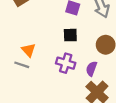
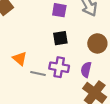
gray line: (22, 65) -> (38, 74), moved

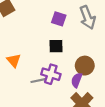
brown circle: (97, 43) -> (85, 66), moved
gray line: (38, 74) -> (38, 81), moved, turned -32

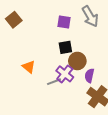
brown circle: (85, 66) -> (77, 61), moved
purple cross: (51, 74) -> (65, 74), turned 30

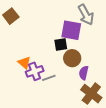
purple square: (64, 22) -> (71, 30), moved, size x1.5
purple cross: (65, 74) -> (35, 71), moved, turned 30

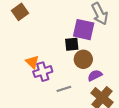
purple semicircle: (84, 73) -> (95, 75), turned 48
gray line: (49, 78) -> (64, 89), moved

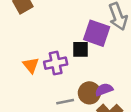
brown circle: (83, 59) -> (89, 93), moved
purple cross: (43, 72) -> (56, 63), moved

